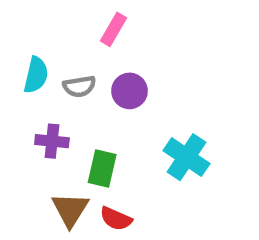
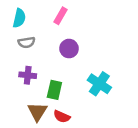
cyan semicircle: (36, 75) -> (19, 18), moved
gray semicircle: (79, 86) -> (26, 42), moved

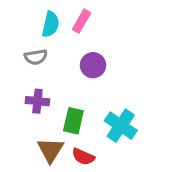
cyan semicircle: (19, 18) -> (51, 24), moved
cyan cross: (99, 84) -> (121, 126), moved

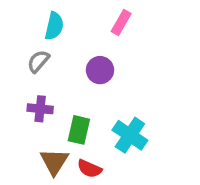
pink rectangle: (82, 21) -> (121, 23), moved
gray semicircle: (36, 57) -> (38, 61), turned 140

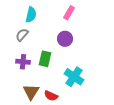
purple circle: (100, 70) -> (65, 39), moved
green rectangle: (79, 130) -> (45, 59), moved

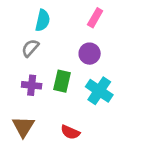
cyan cross: (74, 77) -> (99, 91), moved
brown triangle: (31, 92) -> (23, 127), moved

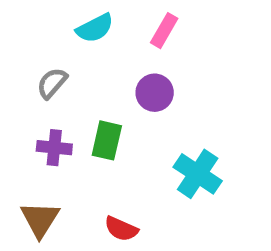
cyan semicircle: (43, 20) -> (95, 28), moved, turned 50
cyan cross: (99, 91) -> (198, 174), moved

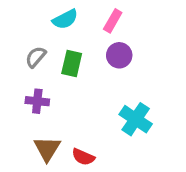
purple circle: (155, 93) -> (119, 55), moved
green rectangle: (107, 140) -> (72, 63), moved
brown triangle: (40, 219) -> (47, 149), moved

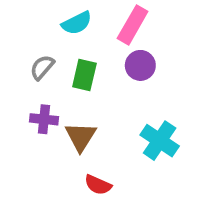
pink rectangle: (113, 21) -> (133, 25), size x1.4
brown triangle: (47, 149) -> (81, 137), moved

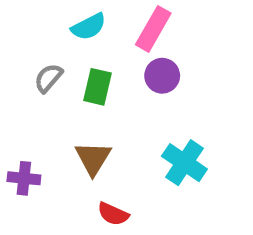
purple cross: (44, 119) -> (24, 178), moved

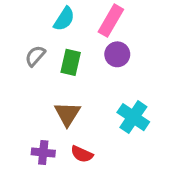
cyan semicircle: (89, 27) -> (64, 19), turned -30
purple cross: (24, 178) -> (43, 153), moved

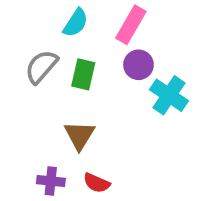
gray semicircle: (35, 56) -> (41, 67), size x1.4
cyan cross: (133, 117) -> (169, 95), moved

